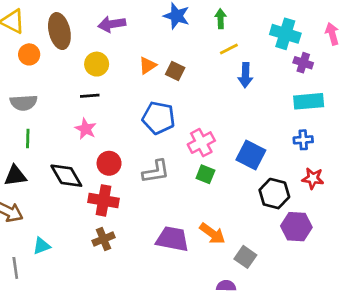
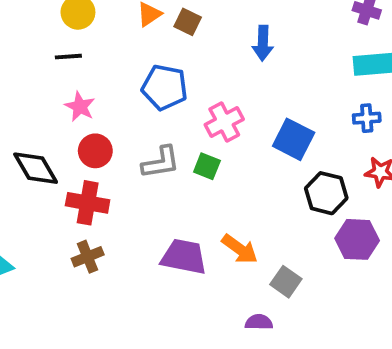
blue arrow: (245, 75) -> (263, 43), moved
pink star: (86, 129) -> (80, 107), moved
green square: (205, 174) -> (207, 166), moved

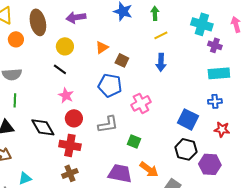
brown square: (188, 22) -> (122, 60), moved
black line: (68, 57) -> (60, 69), turned 40
blue square: (294, 139) -> (188, 119), moved
green square: (207, 166) -> (134, 141), moved
black hexagon: (326, 193) -> (186, 149), moved

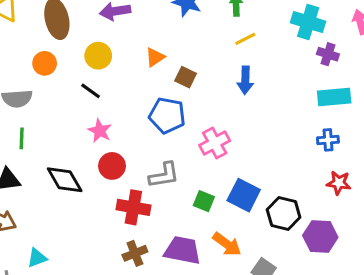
orange circle: (16, 39) -> (45, 63), moved
blue square: (188, 119) -> (244, 195), moved
red cross: (70, 145) -> (133, 207), moved
brown cross: (70, 173) -> (135, 253), moved

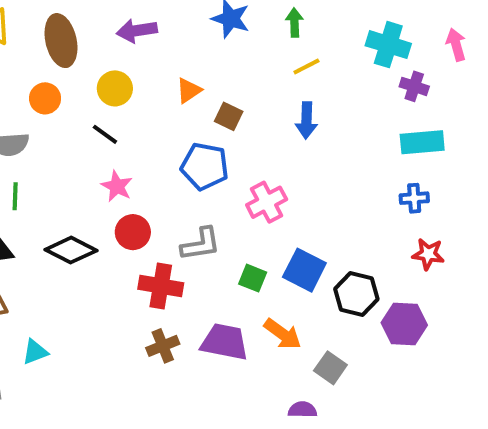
black diamond: (65, 180) -> (71, 250), turned -33

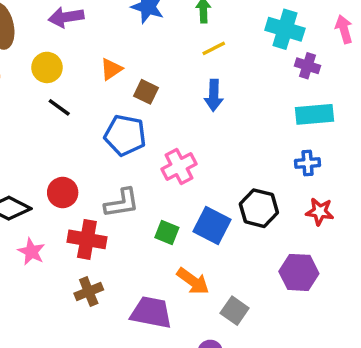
black line: (105, 134) -> (59, 107), moved
pink star: (117, 186) -> (31, 252), moved
black hexagon: (356, 294) -> (259, 208), moved
purple trapezoid: (225, 342) -> (151, 312), moved

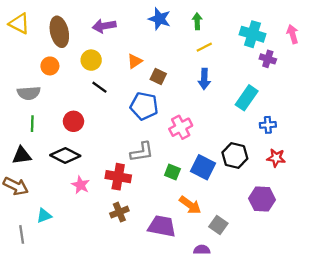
cyan rectangle: (314, 114) -> (247, 98), moved, turned -50
red circle: (63, 193) -> (73, 121), moved

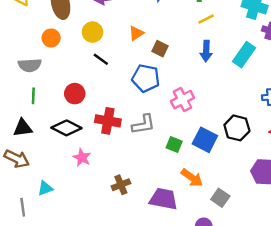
cyan rectangle: (247, 98) -> (244, 55), moved
red cross: (118, 177) -> (108, 121), moved

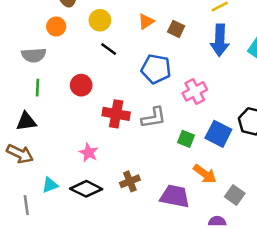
brown square: (160, 49) -> (176, 29), moved
blue arrow: (206, 51) -> (220, 40), size x1.4
black diamond: (66, 128) -> (86, 189), moved

